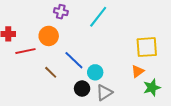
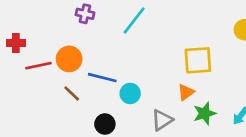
orange circle: (49, 36) -> (69, 59), moved
blue line: (74, 60) -> (102, 78), turned -30
black circle: (82, 89) -> (105, 124), moved
gray triangle: (104, 93) -> (162, 120), moved

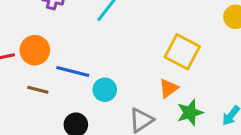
yellow square: (198, 60) -> (182, 52), turned 32
brown line: (72, 93) -> (38, 90), turned -30

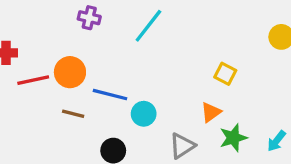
yellow square: (182, 52) -> (225, 74), size x0.6

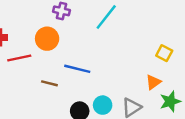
orange circle: (70, 72) -> (47, 39), moved
cyan circle: (144, 114) -> (103, 105), moved

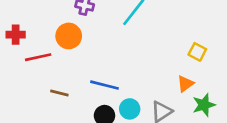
blue line: (77, 69) -> (104, 85), moved
brown line: (49, 83) -> (59, 93), moved

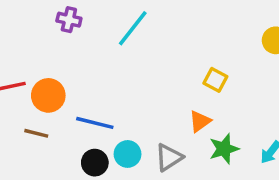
orange circle: (69, 36) -> (48, 95), moved

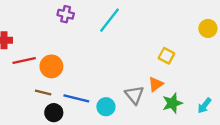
blue line: (95, 123) -> (76, 98), moved
gray triangle: (169, 157) -> (134, 95), moved, turned -36
black circle: (95, 163) -> (54, 113), moved

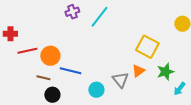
purple cross: (66, 14) -> (72, 12), moved, turned -32
yellow square: (166, 56) -> (147, 47), size x1.6
blue line: (76, 98) -> (70, 71), moved
green star: (172, 103) -> (165, 72), moved

